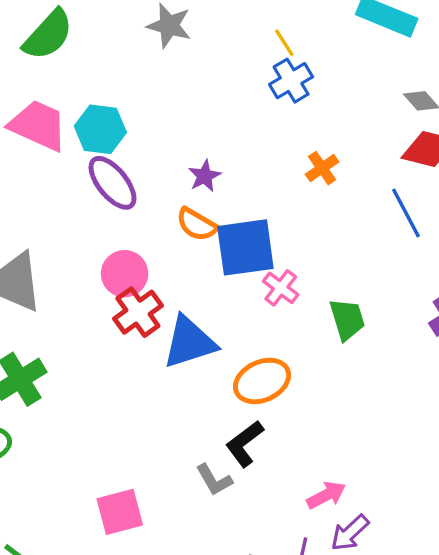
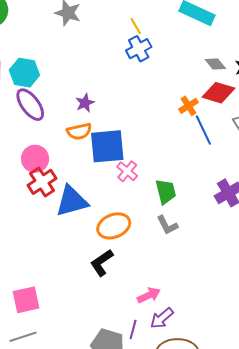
orange cross: (322, 168) -> (188, 106), moved
orange semicircle: (197, 224) -> (79, 131), turned -45
gray L-shape: (214, 480) -> (167, 225), moved

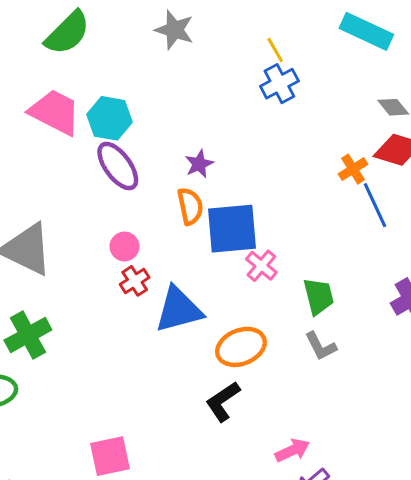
orange semicircle: (79, 131) -> (190, 206), turned -90
pink circle: (35, 159) -> (124, 247), size x0.7
red cross: (42, 182) -> (135, 281), size x0.7

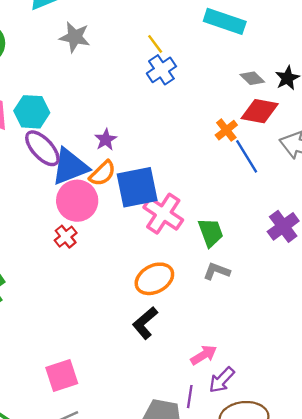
orange semicircle: (190, 206) -> (102, 173), turned 64
pink circle: (124, 247) -> (77, 201), moved, size x1.8
pink cross: (261, 266) -> (163, 214), size x1.6
blue triangle: (179, 310) -> (70, 167), moved
gray L-shape: (321, 346) -> (217, 271), turned 144

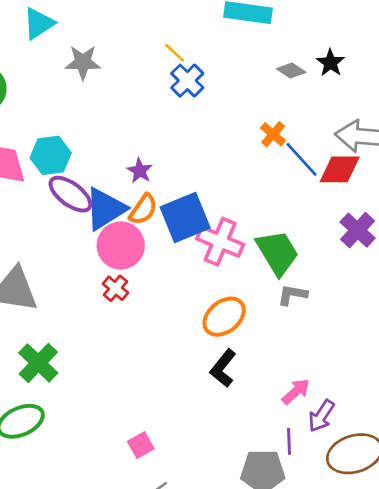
red diamond: (260, 111) -> (340, 169), moved
green trapezoid: (211, 232) -> (277, 253), size x1.4
pink square: (62, 376) -> (141, 445), size x0.7

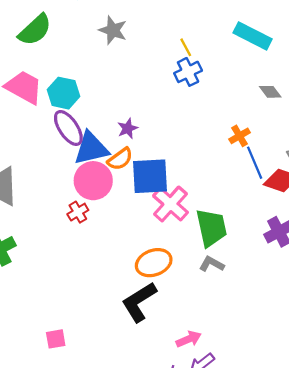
black L-shape: (223, 368) -> (139, 302), size x1.4

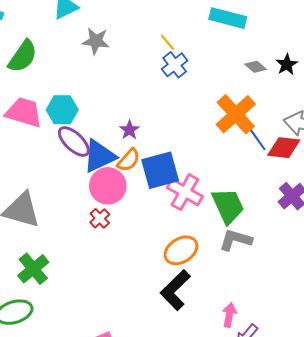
orange cross: (240, 136) -> (236, 114), size x2.0
gray L-shape: (212, 264) -> (236, 240), size x1.4
pink arrow: (189, 339) -> (229, 315), turned -45

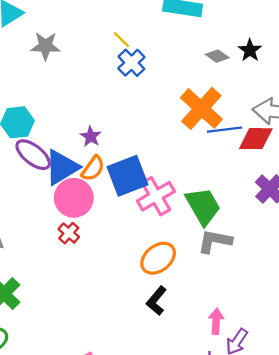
blue line: (255, 136) -> (224, 130), turned -56
pink cross: (185, 192) -> (156, 196), turned 36
black L-shape: (175, 290) -> (156, 301), size x0.7

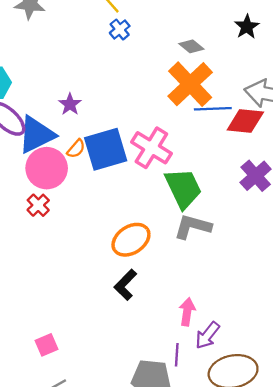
gray diamond: (217, 56) -> (191, 46), moved
blue cross: (131, 63) -> (120, 29), size x0.7
orange semicircle: (93, 168) -> (76, 149), moved, size x0.7
pink cross: (156, 196) -> (151, 148), moved, turned -33

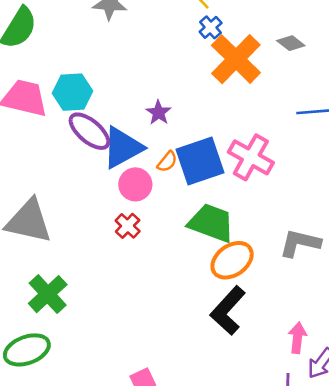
orange cross: (190, 84) -> (236, 59), moved
pink circle: (47, 168) -> (135, 184), size x0.7
green trapezoid: (183, 188) -> (211, 223), moved, turned -42
black L-shape: (125, 285) -> (228, 311), size x1.4

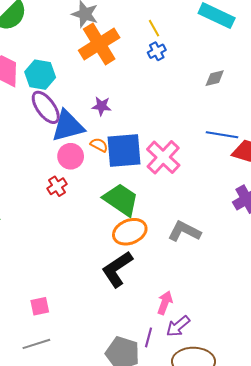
gray diamond: (291, 43) -> (215, 78), turned -65
orange cross: (236, 59) -> (99, 44), moved
purple star: (158, 113) -> (102, 106), turned 30
orange semicircle: (167, 162) -> (99, 145), turned -114

